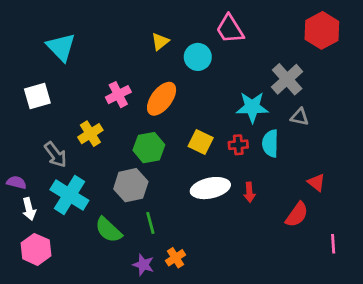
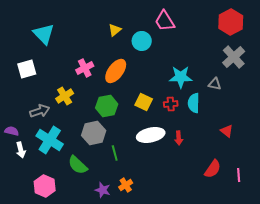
gray cross: (287, 79) -> (234, 57), moved
gray arrow: (56, 155) -> (40, 111), turned -72
red semicircle: (297, 215) -> (213, 169), moved
green line: (150, 223) -> (115, 153), moved
pink hexagon: (36, 249) -> (45, 186), moved

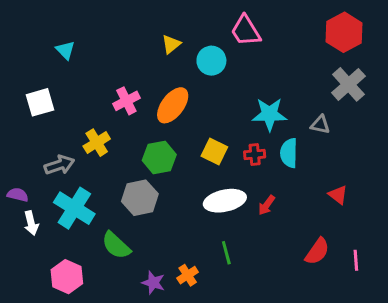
cyan triangle: (44, 34) -> (65, 50), size x0.6
red arrow: (179, 138) -> (267, 205), turned 40
green line: (115, 153) -> (226, 253), moved

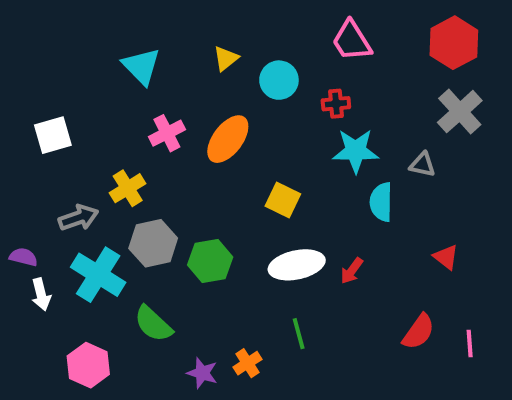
pink trapezoid: (246, 31) -> (352, 41), moved
cyan triangle: (65, 50) -> (141, 66), moved, size x1.5
red cross: (255, 154) -> (336, 104), moved
green hexagon: (159, 157) -> (210, 261), moved
gray hexagon: (140, 198) -> (153, 243), moved

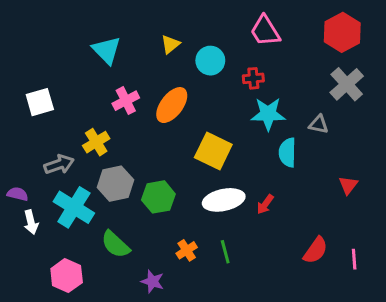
yellow square: (283, 200) -> (213, 151), size x1.4
red triangle: (446, 257) -> (348, 185), moved, turned 30
orange cross: (248, 363) -> (187, 250), moved

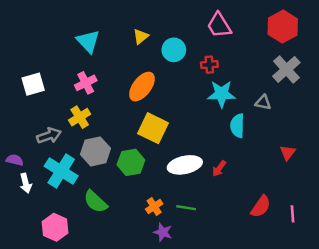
pink cross: (126, 101) -> (86, 83), moved
yellow square: (213, 151) -> (153, 128), moved
green line: (225, 252) -> (186, 208), turned -66
purple star: (152, 281) -> (163, 232), moved

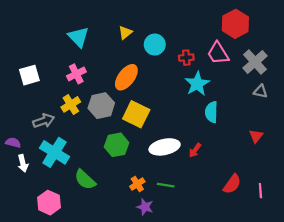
pink trapezoid: (219, 25) -> (218, 53), moved
red hexagon: (283, 27) -> (235, 24), moved
cyan star: (222, 94) -> (197, 84), turned -30
gray triangle: (263, 102) -> (260, 91), moved
gray hexagon: (95, 151) -> (101, 106), moved

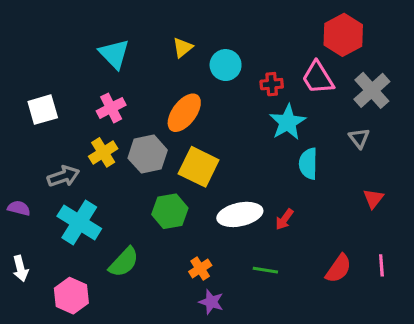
gray triangle: (260, 91) -> (359, 138), moved, turned 40
white arrow: (23, 163) -> (20, 269), moved
green semicircle: (85, 180) -> (124, 262), turned -90
green line: (166, 185) -> (265, 270), moved
pink line: (260, 191) -> (381, 265), moved

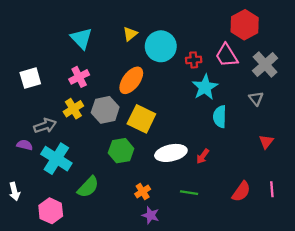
cyan circle: (226, 65) -> (161, 46), size x1.4
purple semicircle: (19, 208) -> (25, 145), moved

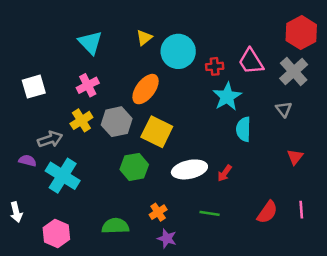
red hexagon: (245, 25) -> (301, 33), moved
green semicircle: (88, 187) -> (115, 226), moved, turned -135

